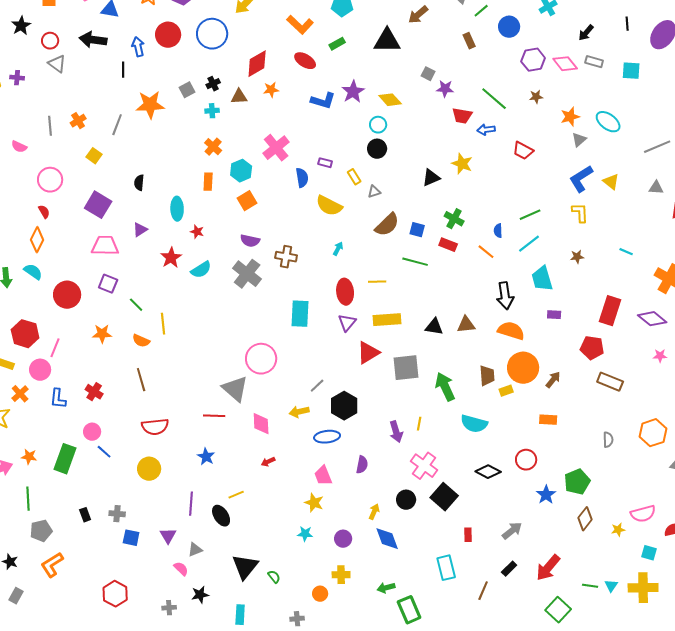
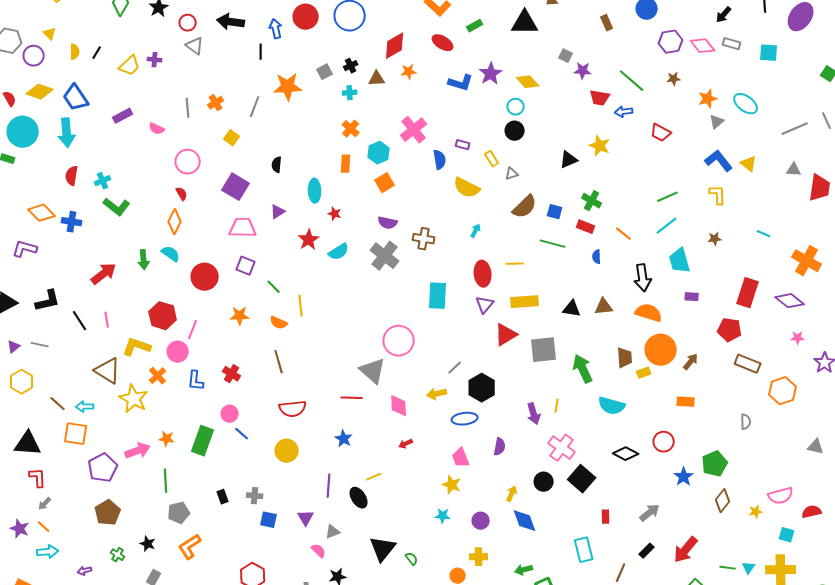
blue L-shape: (581, 179) -> (719, 161), turned 84
blue semicircle: (498, 231) -> (597, 257), moved
orange hexagon: (653, 433) -> (783, 391), moved

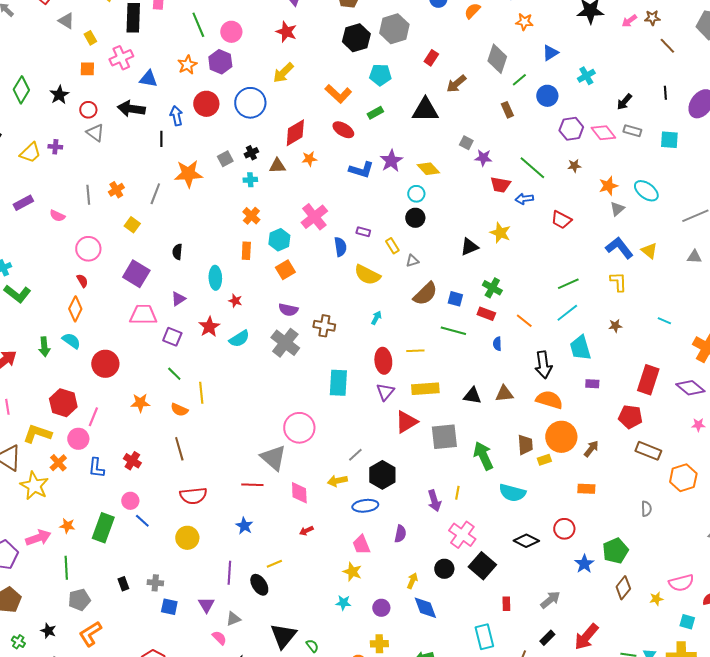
purple square: (246, 266) -> (172, 337), moved

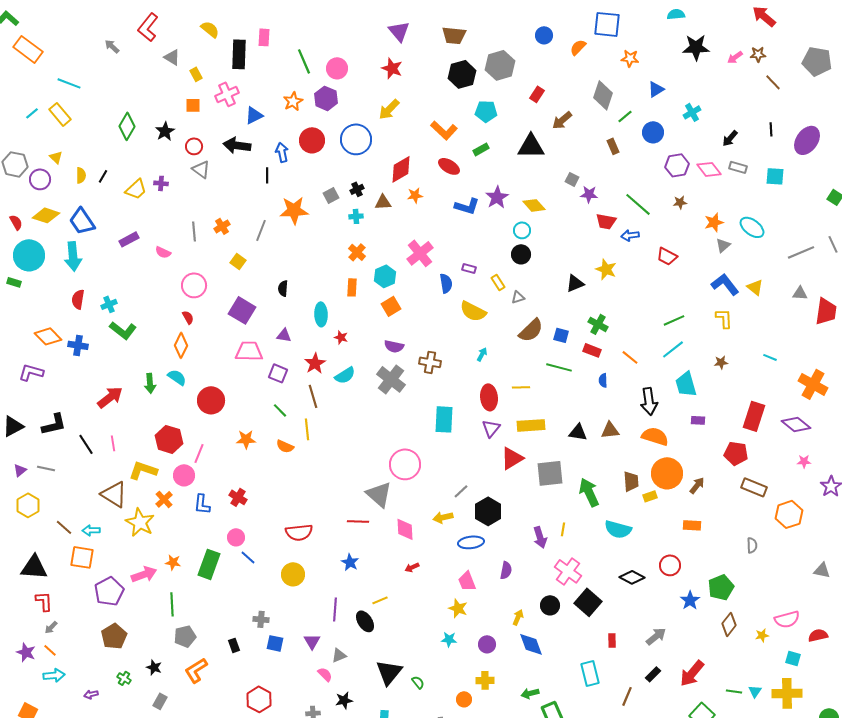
blue triangle: (148, 79) -> (254, 115), turned -36
purple triangle: (178, 299) -> (284, 335), turned 42
brown line: (179, 449) -> (313, 396), moved
black rectangle: (123, 584) -> (234, 645), moved

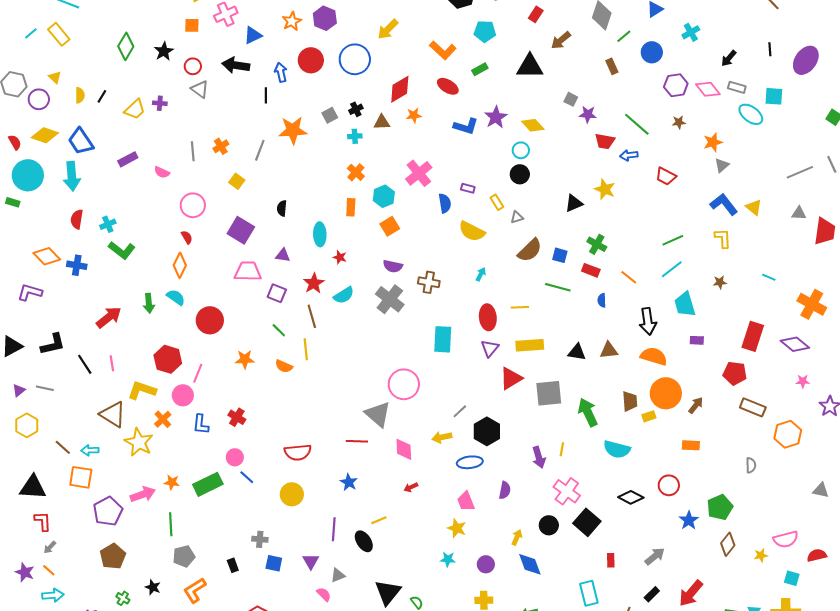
cyan ellipse: (752, 227) -> (751, 114), moved
green rectangle: (209, 564) -> (208, 484), turned 44

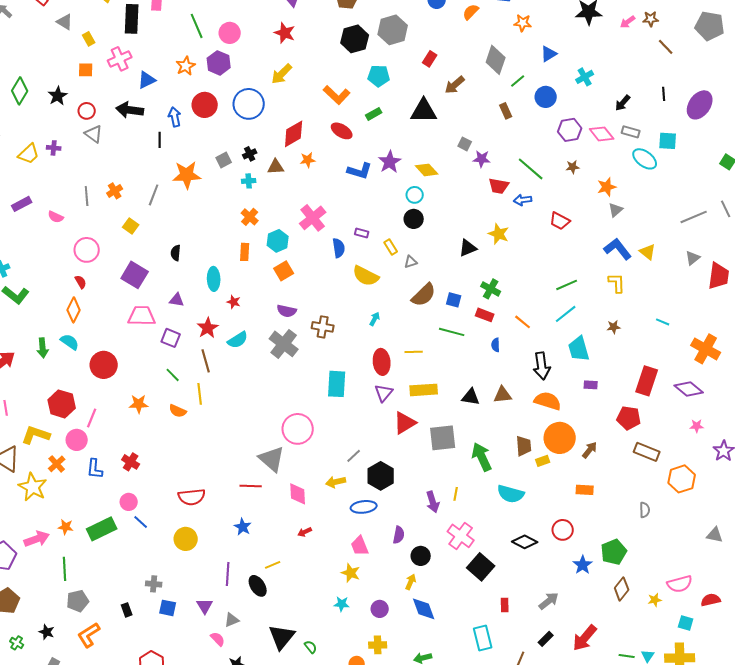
gray triangle: (799, 213) -> (693, 258), turned -42
black circle: (549, 525) -> (421, 556), moved

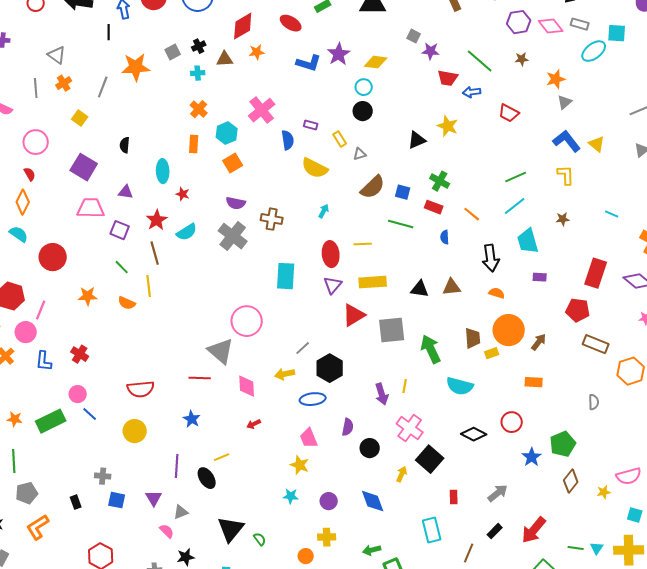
gray triangle: (94, 134) -> (57, 55), moved
cyan ellipse: (645, 159) -> (594, 51), turned -75
yellow diamond: (427, 170) -> (376, 62), turned -40
orange semicircle: (548, 401) -> (497, 293), size x0.6
yellow arrow: (411, 582) -> (402, 474), moved

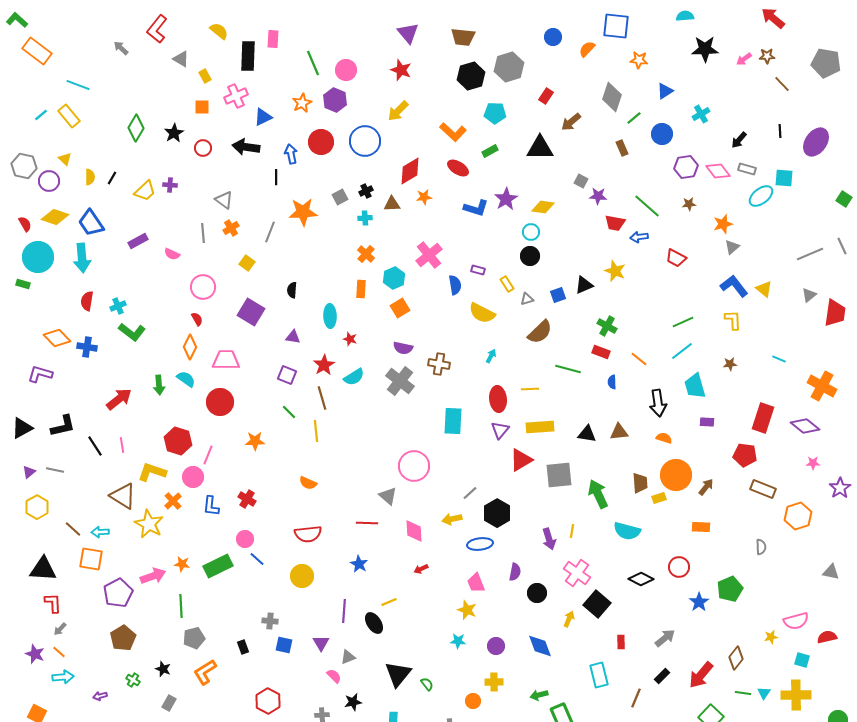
blue square: (403, 192) -> (558, 295), moved, turned -35
pink trapezoid: (91, 208) -> (226, 360), moved
orange semicircle: (127, 303) -> (308, 483), moved
gray triangle: (221, 351) -> (388, 496), size x0.7
brown diamond: (571, 481) -> (736, 658), moved

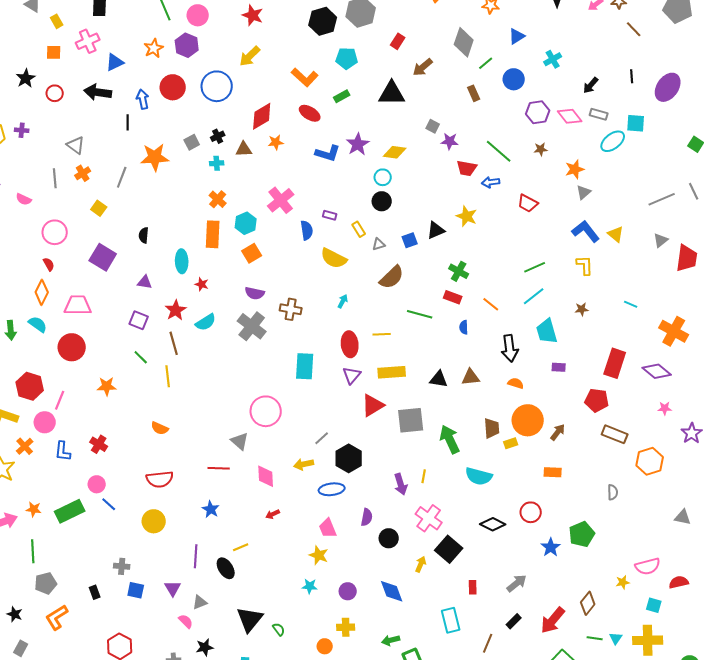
orange rectangle: (361, 289) -> (213, 234), size x1.5

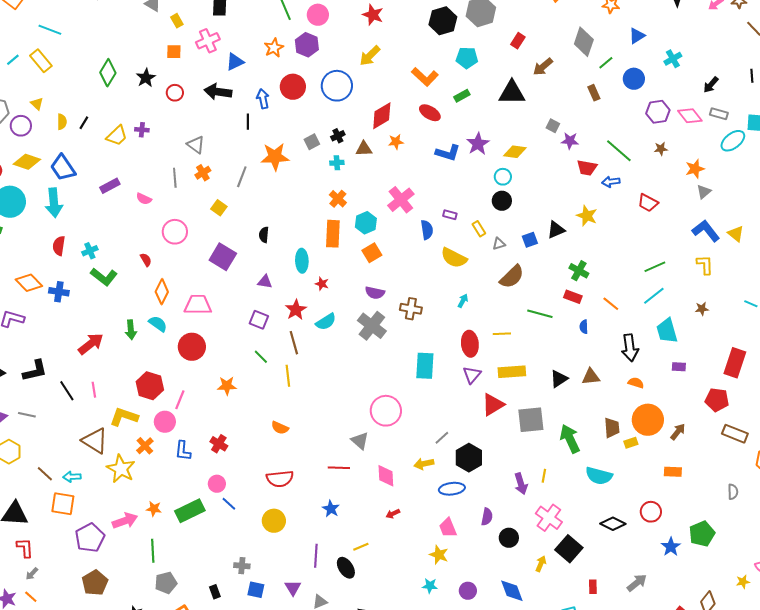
red semicircle: (49, 264) -> (146, 260), moved
black triangle: (439, 379) -> (559, 379), turned -42

